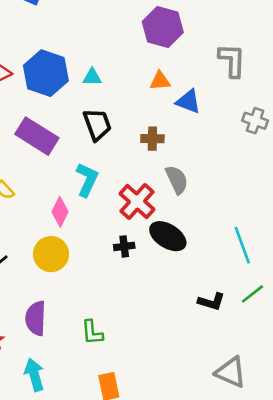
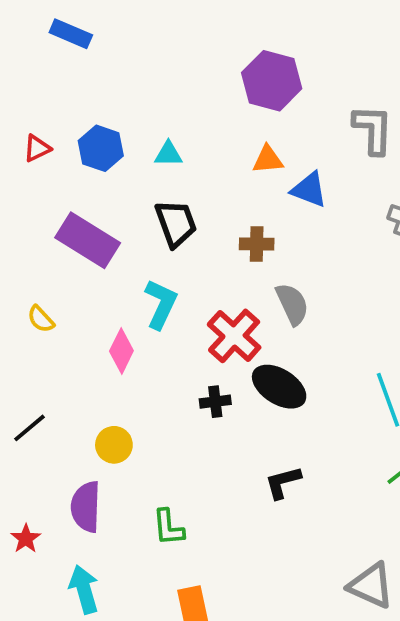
blue hexagon: (46, 73) -> (101, 148), size x0.7
yellow circle: (51, 254) -> (114, 445), moved, size x0.7
black L-shape: (211, 302) -> (283, 482), moved, turned 148

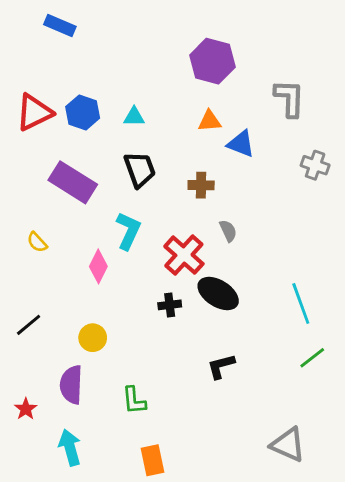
red triangle: (37, 148) -> (34, 112), size x1.8
gray semicircle: (292, 304) -> (228, 231), size x0.7

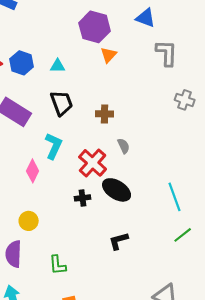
purple hexagon: (212, 61) -> (95, 27), moved
orange triangle: (210, 121) -> (109, 55), moved, turned -42
blue triangle: (241, 144) -> (146, 18), moved

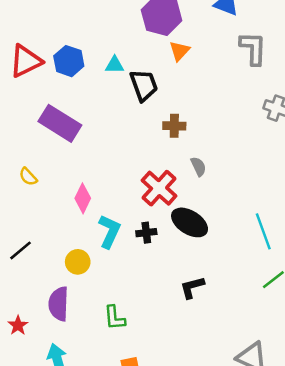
black trapezoid: (62, 103) -> (144, 85), moved
cyan L-shape: (54, 146) -> (109, 231), moved

